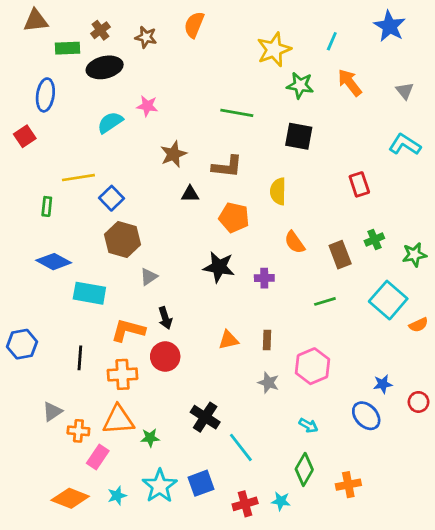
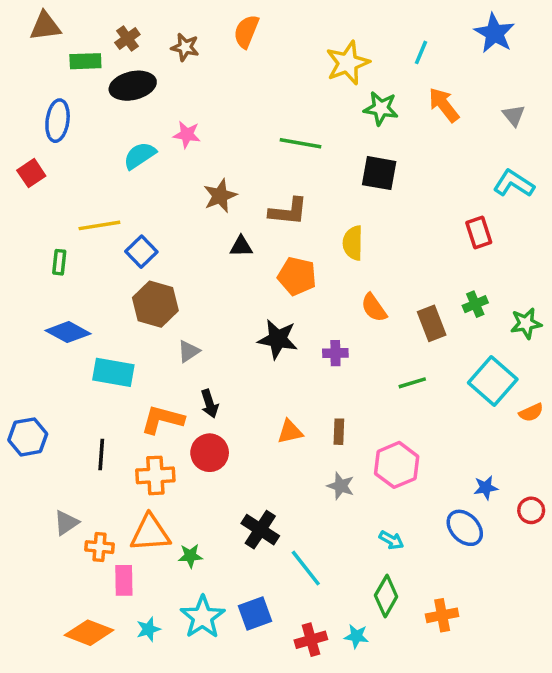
red rectangle: (359, 184) -> (479, 232), moved
pink rectangle: (98, 457) -> (124, 580), turned -35

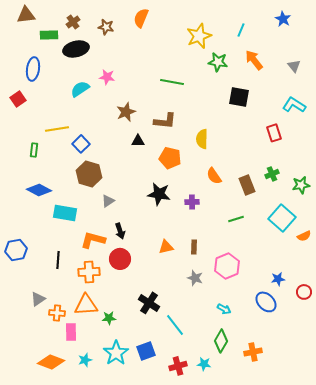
blue star: (494, 33) -> (283, 19), size x0.7
black square: (379, 173) -> (239, 97), moved

